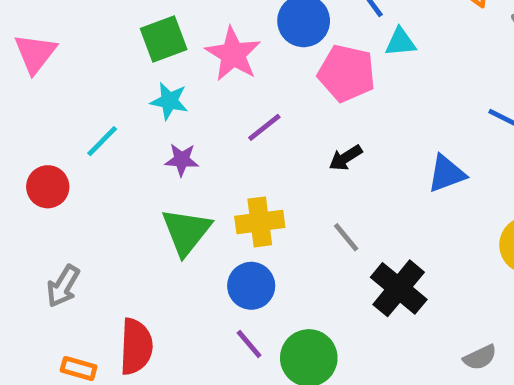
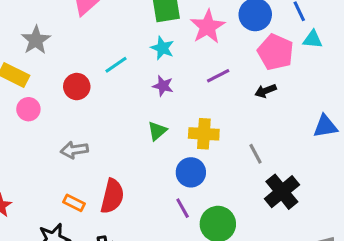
black arrow: (346, 158) -> (266, 91), moved
green triangle: (186, 232) -> (157, 131), size x0.6
gray arrow: (63, 286) -> (74, 150), turned 40

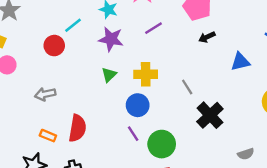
purple star: (163, 86) -> (111, 39), size x1.5
red circle: (77, 87) -> (54, 46), moved
black arrow: (266, 91) -> (207, 37), moved

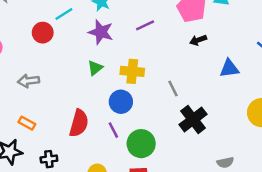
red semicircle: (77, 128) -> (79, 123), moved

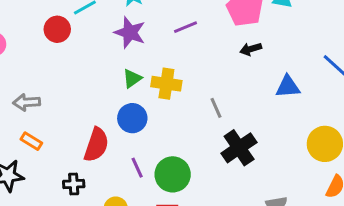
green triangle: (95, 68) -> (132, 79), moved
gray arrow: (28, 81) -> (27, 102), moved
blue circle: (121, 102) -> (132, 118), moved
purple line: (113, 130) -> (137, 168), moved
black cross: (49, 159) -> (74, 184), moved

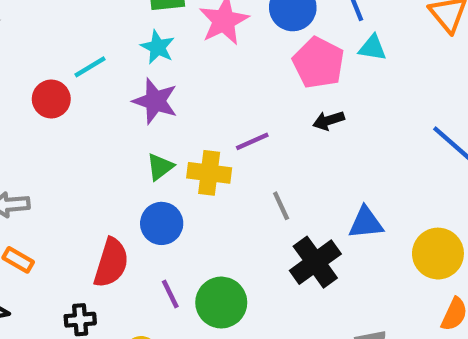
purple line: (185, 27) -> (252, 141), moved
blue triangle: (288, 87) -> (366, 223), moved

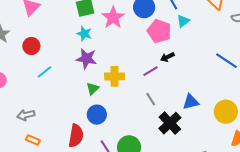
cyan triangle: (372, 48) -> (183, 21), turned -40
cyan line: (90, 67) -> (45, 72), moved
red circle: (51, 99) -> (31, 46), moved
purple line: (252, 141) -> (151, 71), moved
yellow cross: (209, 173) -> (115, 76), moved

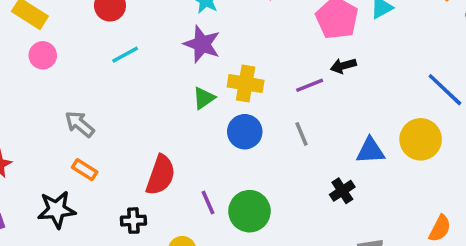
yellow circle: (226, 112) -> (421, 139), moved
gray arrow: (26, 115) -> (80, 124), turned 42
blue circle: (97, 115) -> (245, 132), moved
black cross: (170, 123) -> (342, 191), moved, size x0.6

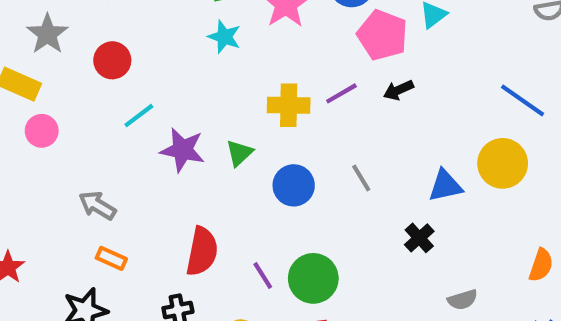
purple star: (202, 44) -> (183, 150), moved
yellow cross: (246, 84) -> (289, 105), moved
purple line: (310, 85) -> (341, 93), moved

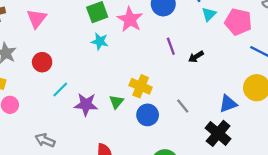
pink pentagon: (382, 35) -> (238, 22), moved
purple line: (341, 93) -> (171, 46), moved, turned -72
yellow cross: (289, 105) -> (141, 86), moved, turned 30
black cross: (419, 238) -> (218, 133), size x1.6

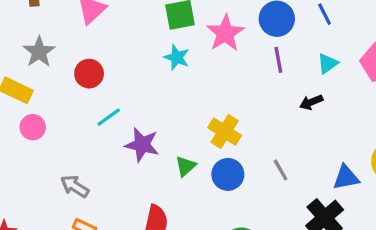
cyan triangle: (209, 14) -> (328, 63), moved
purple line: (171, 46) -> (278, 60), moved
green triangle: (116, 102) -> (185, 166), moved

